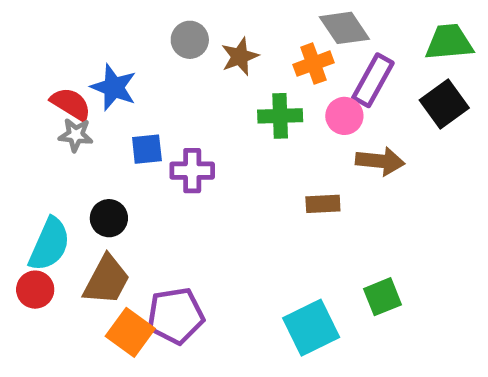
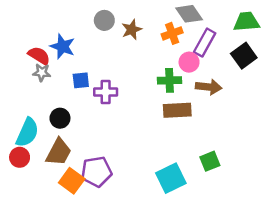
green cross: (280, 116) -> (169, 80), moved
brown rectangle: (323, 204) -> (177, 110), size x1.5

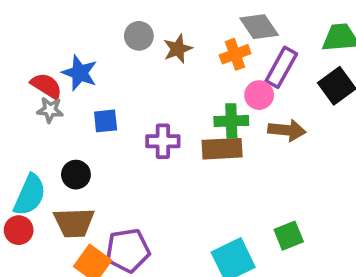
purple cross: (106, 92) -> (163, 141), moved
brown rectangle: (177, 110) -> (222, 149), moved
brown trapezoid: (59, 152) -> (74, 223), turned 60

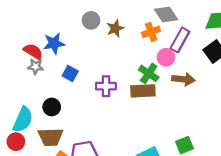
blue star: (80, 73) -> (54, 43), turned -30
blue square: (106, 121) -> (70, 73), turned 35
green cross: (231, 121) -> (149, 73), turned 36

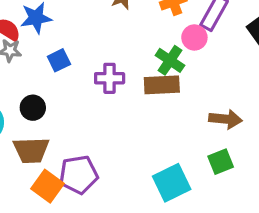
blue square: (70, 73) -> (59, 60), turned 35
brown arrow: (183, 79) -> (225, 119), moved

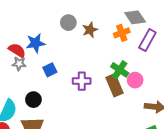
pink circle: (194, 37) -> (135, 80), moved
brown rectangle: (162, 85) -> (115, 85), turned 70

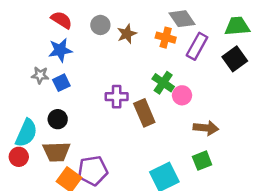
orange cross: (122, 33) -> (166, 38), turned 35
red semicircle: (17, 50) -> (61, 20), moved
blue square: (50, 70) -> (61, 83), moved
brown rectangle: (115, 85) -> (144, 113), moved

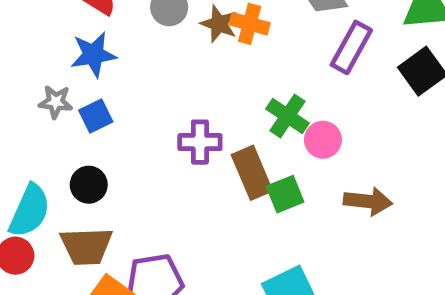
brown star: (127, 34) -> (219, 24), turned -30
orange cross: (166, 38) -> (250, 24), moved
green square: (202, 161) -> (285, 194), moved

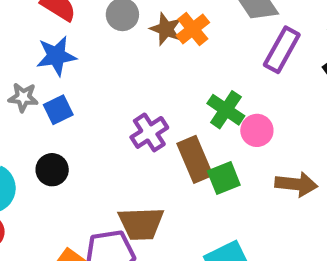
orange cross: (250, 24) -> (193, 29), turned 36
purple cross: (200, 142) -> (149, 132), turned -33
brown trapezoid: (86, 246) -> (141, 224), moved

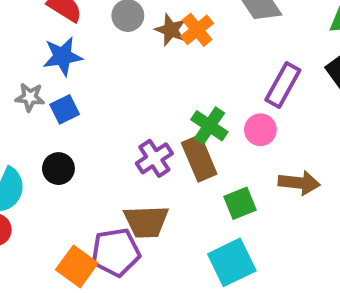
purple rectangle: (282, 50) -> (283, 85), moved
green cross: (226, 110) -> (209, 126), moved
purple cross: (149, 132) -> (154, 158), moved
green square: (224, 178) -> (240, 203), moved

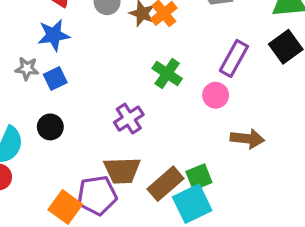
green cross: (209, 126) -> (167, 74), moved
brown rectangle: (199, 158) -> (166, 184), moved, turned 72
green square: (240, 203) -> (199, 177), moved

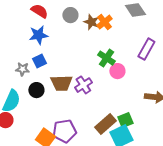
gray star: (27, 68) -> (22, 69), moved
pink circle: (216, 95) -> (117, 71), moved
brown trapezoid: (122, 170) -> (61, 83), moved

